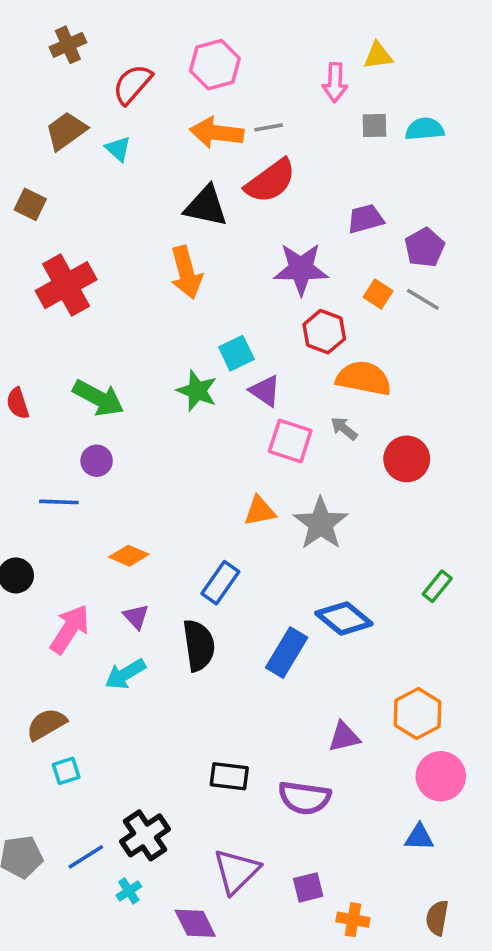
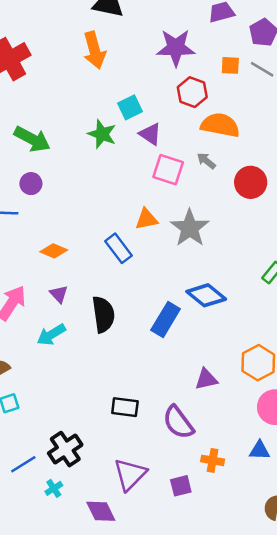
orange square: (378, 294) -> (230, 65), turned -30
blue rectangle: (220, 583) -> (119, 248), moved, turned -72
purple semicircle: (305, 798) -> (178, 422), turned 45
orange cross: (353, 920) -> (213, 460), moved

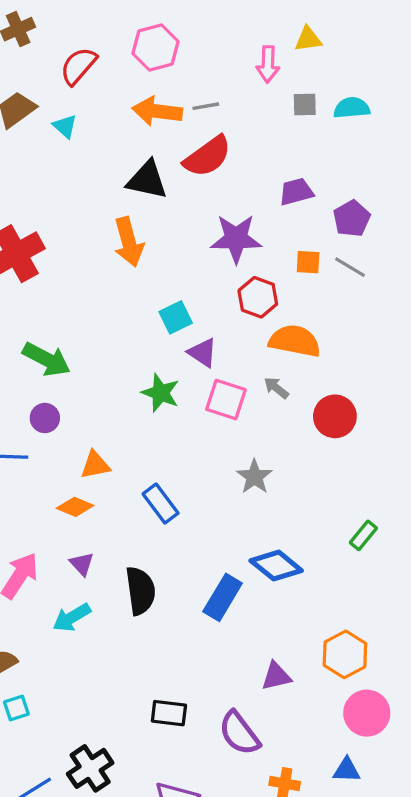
green star: (102, 134) -> (161, 393), moved
orange triangle: (147, 219) -> (95, 465), moved
gray star: (190, 228) -> (254, 477), size x0.7

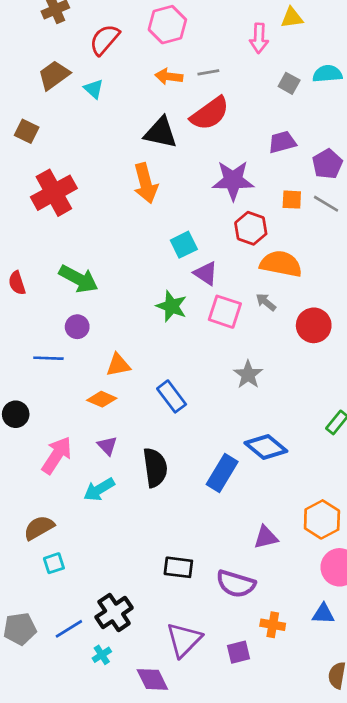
gray square: (305, 105) -> (289, 83), moved, turned 30
orange arrow: (157, 111) -> (169, 77), size x0.7
purple semicircle: (239, 733) -> (236, 584), turned -36

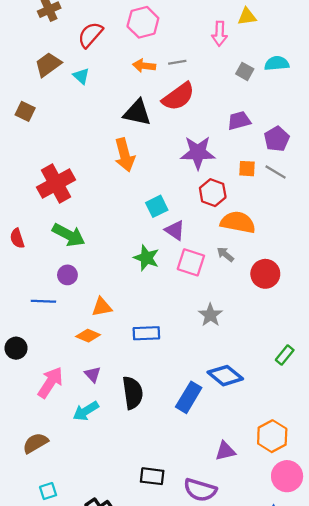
red cross: (54, 193) -> (56, 183), moved
blue rectangle: (172, 396) -> (146, 333), turned -55
cyan square: (54, 563) -> (48, 491), moved

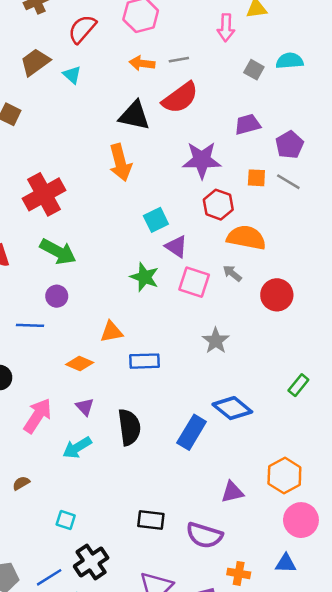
orange triangle: (102, 307) -> (111, 332), moved
brown semicircle: (35, 443) -> (21, 483), size x0.6
cyan square: (48, 491) -> (66, 520), moved, turned 36

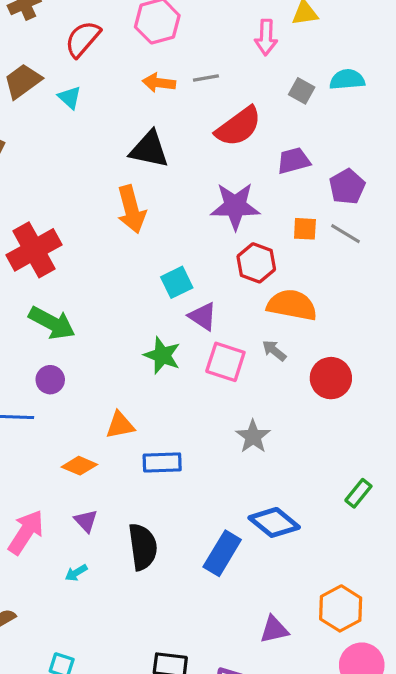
red semicircle: (180, 98) -> (238, 127), moved
cyan arrow: (77, 448) -> (76, 573), size x0.6

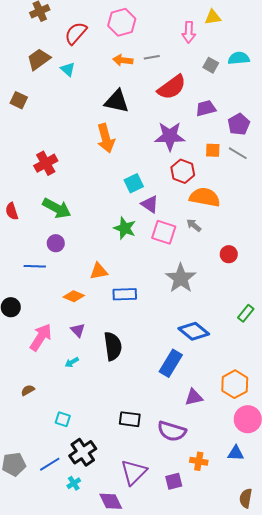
red cross: (34, 250) -> (46, 163), size x0.7
red circle: (331, 378) -> (229, 254), moved, size x0.7
gray star: (253, 436) -> (181, 278), size x1.4
blue rectangle: (222, 553) -> (171, 363), moved

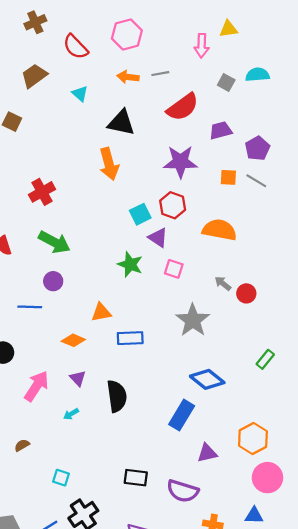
red semicircle: (76, 33) -> (76, 47), turned -85
cyan triangle: (68, 69) -> (80, 94), moved
red hexagon: (183, 171) -> (173, 205), moved
gray arrow: (194, 225) -> (223, 283), moved
pink square: (164, 232) -> (174, 269), size x0.7

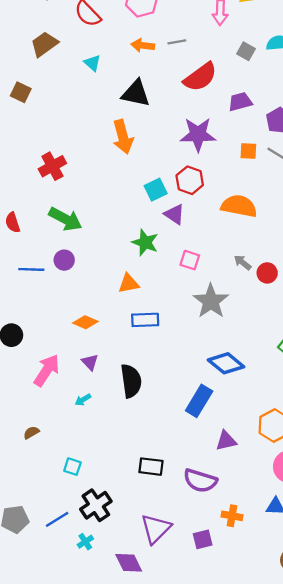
pink square: (174, 269) -> (190, 260), moved
blue line: (30, 307) -> (31, 269), moved
orange triangle: (101, 312) -> (129, 284), moved

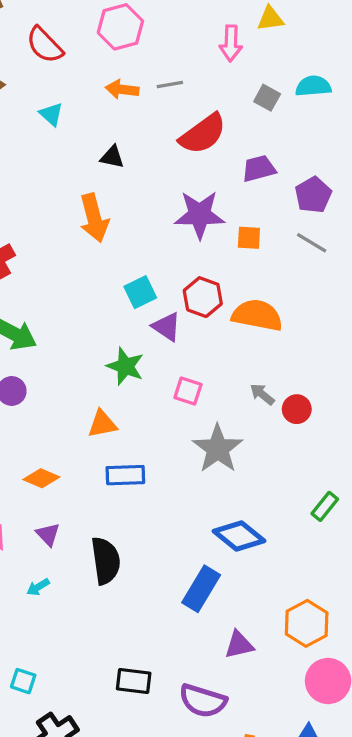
black triangle: (136, 93) -> (112, 157), size x0.6
orange square: (248, 151) -> (249, 238), moved
red hexagon: (190, 180) -> (203, 297), moved

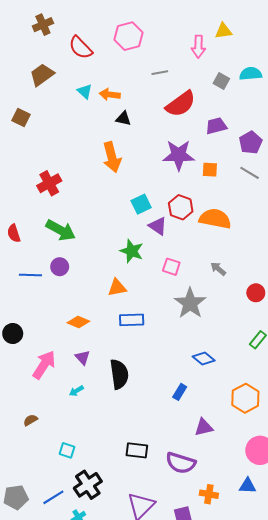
orange arrow: (122, 89) -> (110, 95), moved
red circle: (297, 409) -> (256, 293), moved
blue diamond: (239, 536) -> (204, 359), size x0.7
blue rectangle: (201, 589) -> (180, 392), size x0.6
orange hexagon: (307, 623) -> (245, 398), moved

